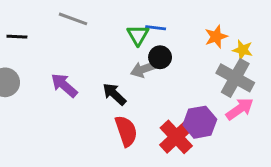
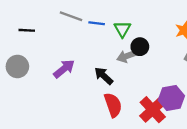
blue line: (156, 28) -> (97, 23), moved
purple arrow: (64, 85) -> (64, 69), turned 100

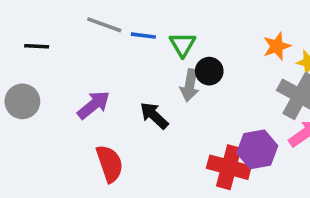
gray arrow: (127, 56) -> (190, 85), turned -60
red semicircle: (113, 105) -> (110, 164), moved
red cross: (153, 110) -> (229, 167), turned -32

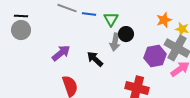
black line: (37, 46) -> (21, 16), moved
gray circle: (22, 101) -> (21, 30), moved
purple hexagon: (257, 149) -> (155, 56), moved

